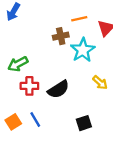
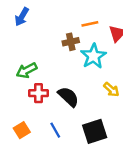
black semicircle: (58, 89) -> (68, 97), turned -105
blue line: (35, 120) -> (55, 130), moved
black square: (84, 123) -> (95, 131), size x1.5

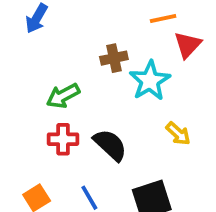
orange line: (90, 24) -> (163, 18), moved
green arrow: (27, 70) -> (63, 96), moved

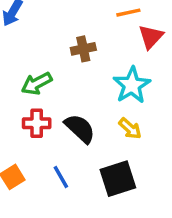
cyan star: (150, 81) -> (132, 85), moved
yellow arrow: (178, 134) -> (130, 128), moved

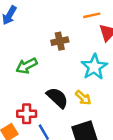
red cross: (37, 123) -> (27, 114), moved
yellow arrow: (130, 128) -> (83, 98), moved

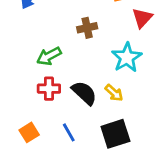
red cross: (27, 114) -> (49, 89), moved

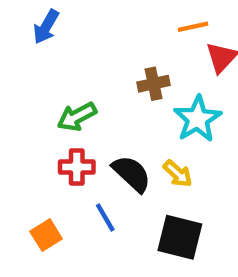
brown cross: (87, 28) -> (154, 84), moved
blue line: (69, 132) -> (105, 218), moved
black square: (115, 134) -> (180, 237), turned 32

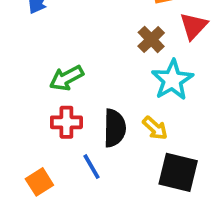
brown cross: (154, 84) -> (151, 39), moved, turned -32
black semicircle: (132, 174) -> (115, 128), turned 48
black square: (180, 237) -> (178, 172), moved

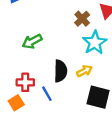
red cross: (66, 122) -> (25, 82), moved
yellow arrow: (155, 128) -> (84, 71), turned -70

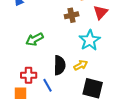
brown cross: (82, 19) -> (72, 15), moved, turned 32
orange square: (16, 103) -> (21, 93), turned 32

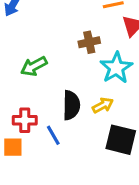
brown cross: (72, 15) -> (89, 42), moved

